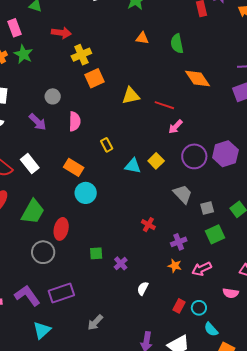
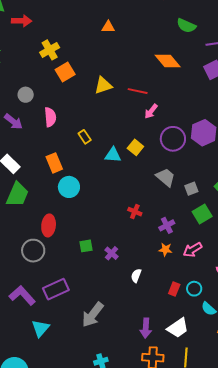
red arrow: (61, 33) -> (22, 21), moved
green semicircle: (177, 44) -> (186, 26), moved, turned -48
orange rectangle: (74, 167) -> (54, 163), turned 42
green trapezoid: (33, 212) -> (17, 194), moved
gray arrow: (95, 322) -> (93, 315), size x1.5

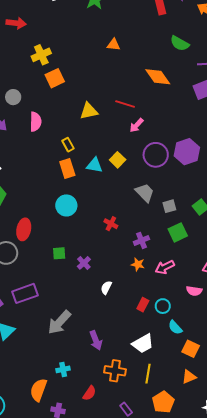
orange triangle: (108, 27) -> (114, 45), moved
yellow triangle: (103, 85) -> (89, 111), moved
orange rectangle: (54, 163) -> (67, 169), moved
cyan circle: (69, 187) -> (66, 205), moved
purple arrow: (146, 328) -> (96, 340), moved, turned -30

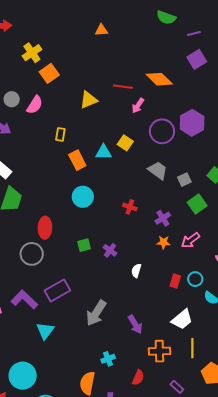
orange diamond: (158, 77) -> (159, 79), moved
pink semicircle: (36, 122) -> (35, 105), moved, turned 42
yellow rectangle: (68, 145) -> (60, 134), moved, turned 48

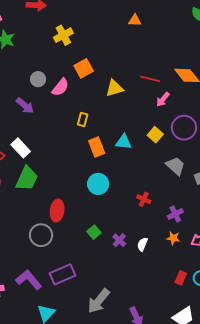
orange square: (49, 73) -> (84, 68), moved
yellow square: (125, 143) -> (155, 135), moved
green square: (84, 245) -> (94, 232), turned -32
white semicircle: (136, 271) -> (142, 244), moved

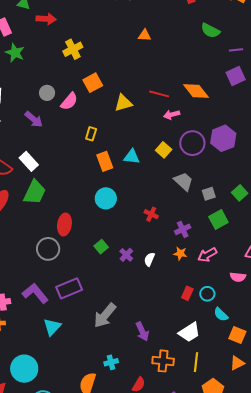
pink arrow: (163, 99) -> (172, 115), turned 35

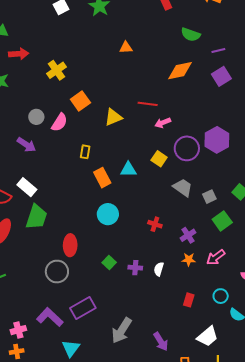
red arrow: (46, 19) -> (19, 54), moved
orange diamond: (196, 91) -> (180, 71), moved, turned -56
purple cross: (126, 255) -> (135, 268), turned -32
red rectangle: (187, 293) -> (189, 300), moved

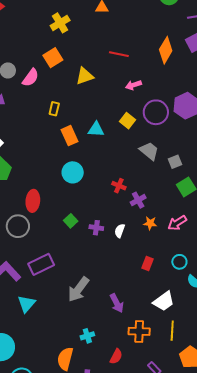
yellow cross: (57, 70) -> (60, 23), moved
orange diamond: (180, 71) -> (166, 50), moved, turned -52
red line: (148, 104) -> (119, 54), moved
purple cross: (188, 235) -> (138, 200), moved

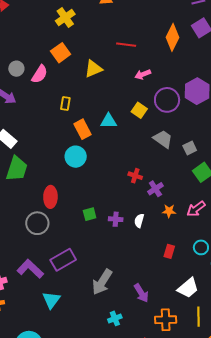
cyan circle: (73, 172) -> (76, 157), moved
green square: (71, 221) -> (90, 214), turned 32
cyan cross: (87, 336) -> (115, 318), moved

